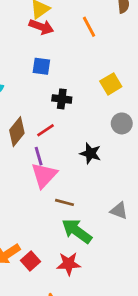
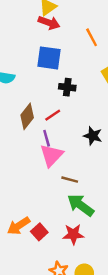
orange line: (89, 27) -> (92, 37), moved
blue square: (41, 66) -> (49, 58), size x1.5

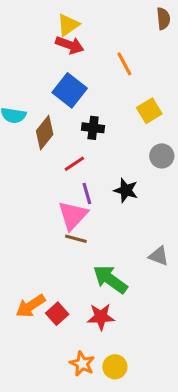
blue square: (49, 58) -> (70, 90), turned 30
brown diamond: (27, 116) -> (45, 133), moved
purple line: (47, 138) -> (87, 193), moved
brown line: (70, 180) -> (76, 239), moved

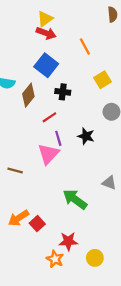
brown line: (76, 239) -> (15, 170), moved
red star: (101, 317) -> (68, 241), moved
yellow circle: (115, 367) -> (95, 258), moved

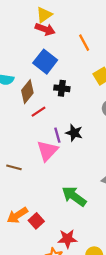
red line: (49, 117) -> (38, 112), moved
black star: (86, 136) -> (74, 133), moved

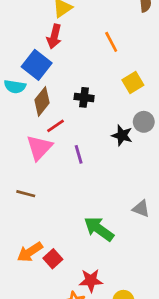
red arrow: (45, 29) -> (54, 36), moved, turned 84
blue square: (45, 62) -> (37, 65), moved
black star: (74, 133) -> (122, 135), moved
pink triangle: (47, 151) -> (39, 148), moved

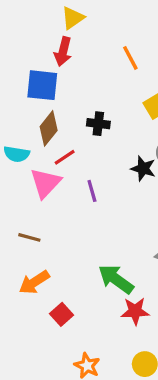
blue square: (37, 65) -> (42, 85), turned -32
cyan semicircle: (15, 87) -> (17, 154), moved
orange arrow: (30, 252) -> (34, 282), moved
red star: (91, 280) -> (135, 311), moved

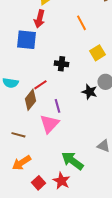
brown diamond: (49, 128) -> (30, 100), moved
pink triangle: (45, 183) -> (49, 124), moved
red star: (135, 311) -> (61, 181), moved, turned 30

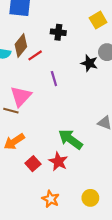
brown diamond: (30, 100) -> (21, 45), moved
pink triangle: (49, 124) -> (21, 96), moved

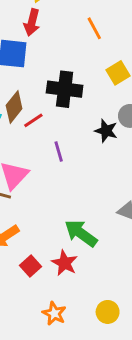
black cross: (58, 32) -> (65, 89), size x1.6

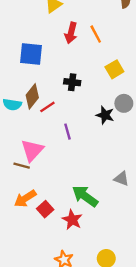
red arrow: (32, 22) -> (71, 33), moved
black cross: (65, 89) -> (72, 82), size x0.6
red square: (30, 266) -> (45, 209), moved

